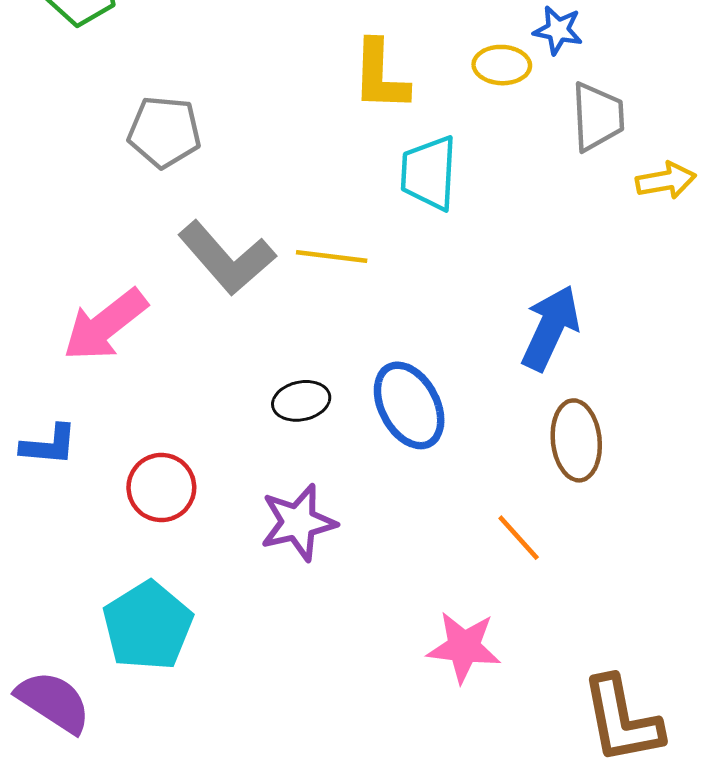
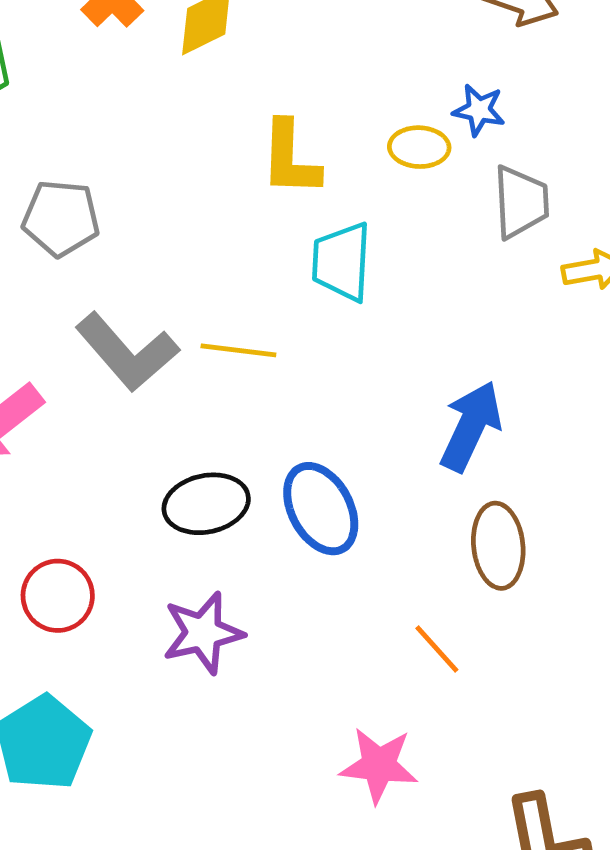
black ellipse: (301, 401) -> (206, 504), size x1.4

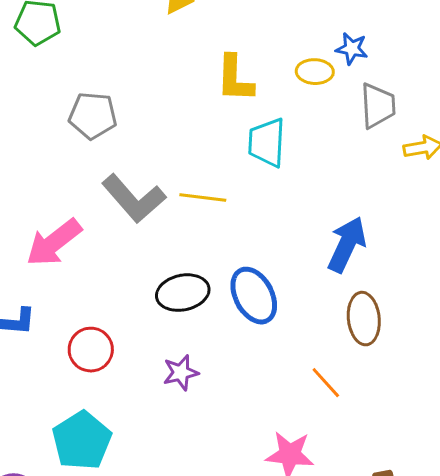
purple star: (203, 633) -> (181, 373), size x0.7

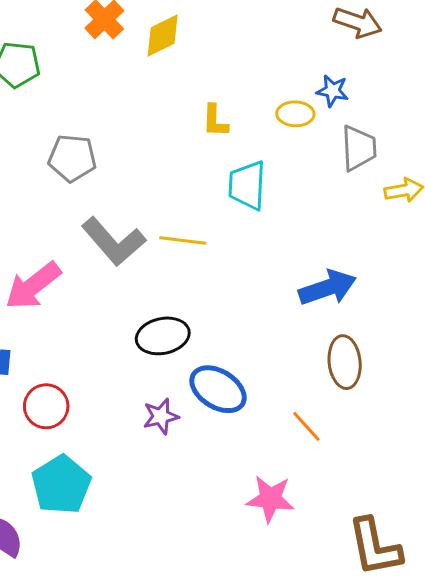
yellow L-shape: (235, 79) -> (215, 121), size x0.7
blue arrow: (347, 245) -> (328, 288), turned 46
blue ellipse: (254, 296) -> (218, 389), moved, turned -30
red circle: (91, 350) -> (46, 406), moved

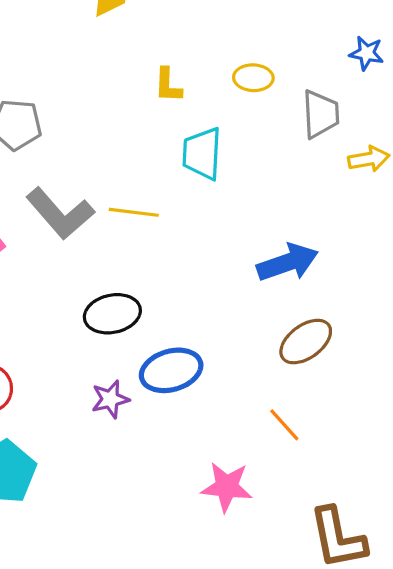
blue star: (333, 91) -> (367, 53), moved
brown ellipse: (345, 362) -> (306, 342), turned 60
blue ellipse: (218, 389) -> (171, 370), turned -48
orange line: (306, 426) -> (284, 425), moved

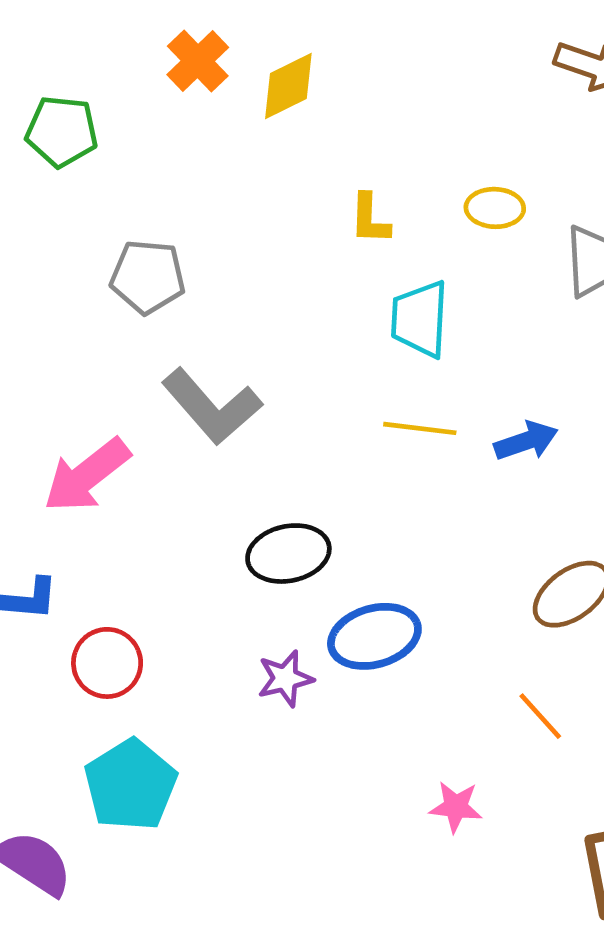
yellow line: (134, 212) -> (420, 428), moved
blue arrow: (288, 262) -> (526, 441), moved, size x0.7
pink star: (227, 487) -> (456, 807), size x0.7

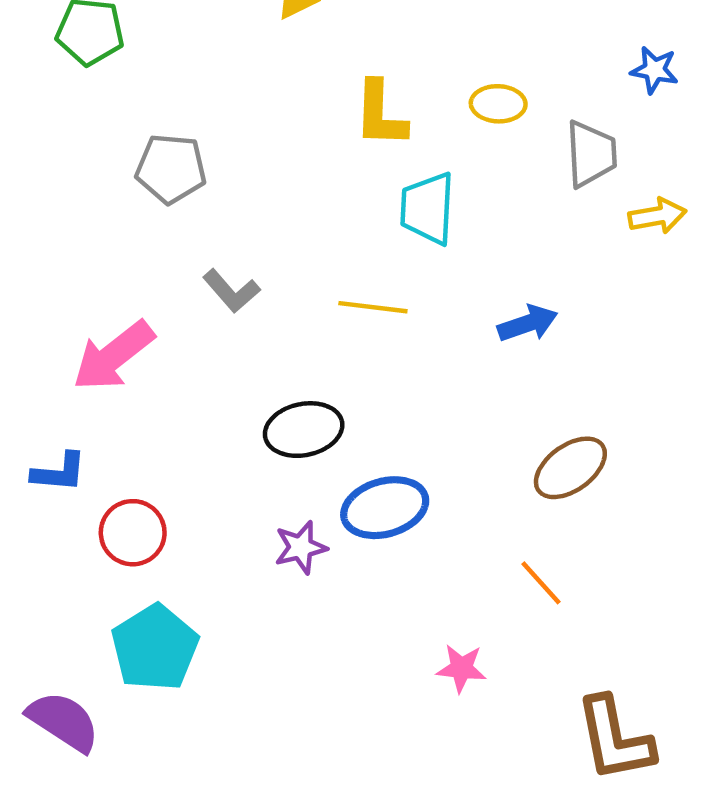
yellow L-shape: (370, 219) -> (380, 114), size x1.4
gray L-shape: (212, 407) -> (231, 291), size x0.6
yellow line: (420, 428) -> (373, 307), moved

